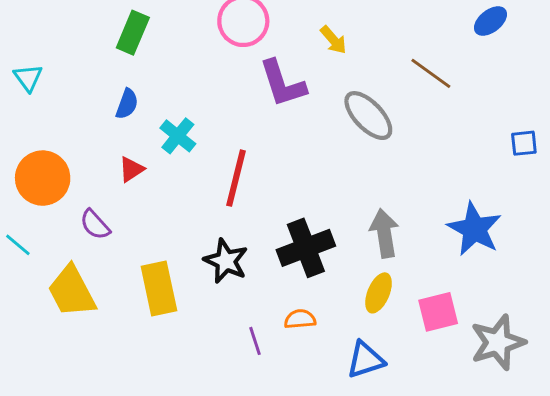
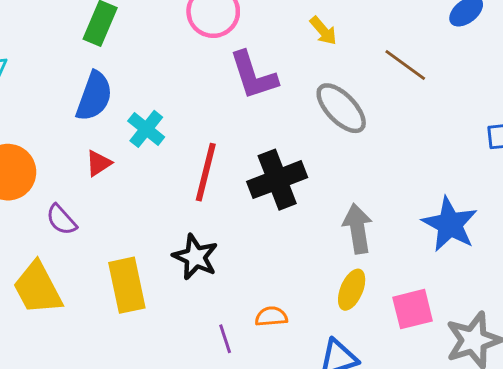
yellow arrow: (333, 40) -> (323, 31), moved
blue semicircle: (127, 104) -> (94, 96), size x1.6
black cross: (306, 248) -> (277, 180), moved

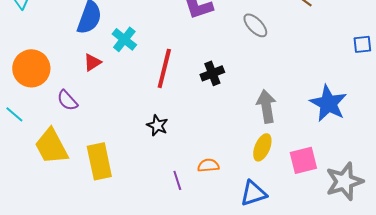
gray ellipse: (341, 108) -> (255, 25), size x0.7
black cross: (277, 180) -> (212, 73), size x0.6
black star: (195, 257) -> (157, 125), size x0.7
yellow rectangle: (127, 285) -> (99, 161), moved

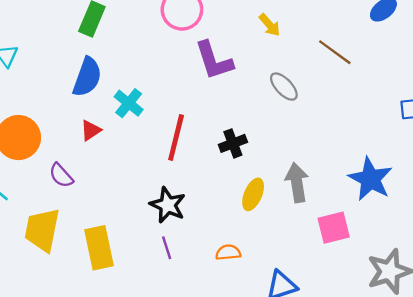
black star: (157, 125) -> (168, 205), size x1.4
yellow trapezoid: (51, 146) -> (42, 230), turned 39
yellow ellipse: (262, 147) -> (253, 194), moved
pink square: (303, 160) -> (334, 228), moved
purple line: (177, 180) -> (167, 248), moved

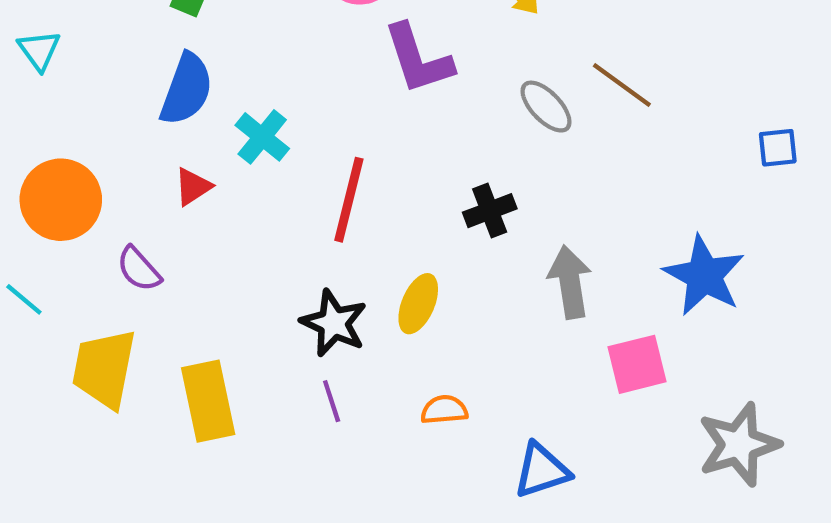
brown line: (335, 52) -> (622, 85), moved
black cross: (233, 143) -> (490, 211), moved
yellow ellipse: (253, 194) -> (418, 304), moved

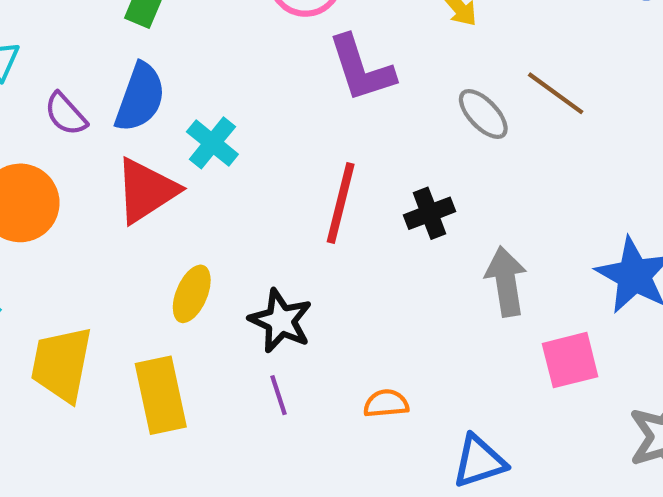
red triangle: (193, 187) -> (146, 191), size x1.8
red line: (349, 200) -> (341, 203), moved
purple semicircle: (139, 269) -> (66, 114), moved
yellow ellipse: (418, 304) -> (192, 294), moved

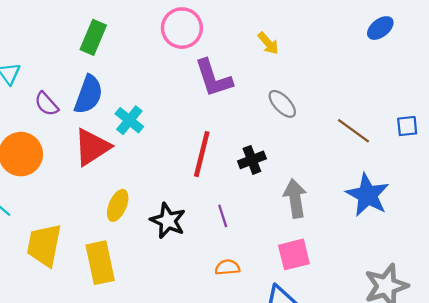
brown line: (556, 93) -> (353, 131), moved
pink square: (570, 360) -> (294, 254), moved
purple line: (279, 395) -> (223, 216), moved

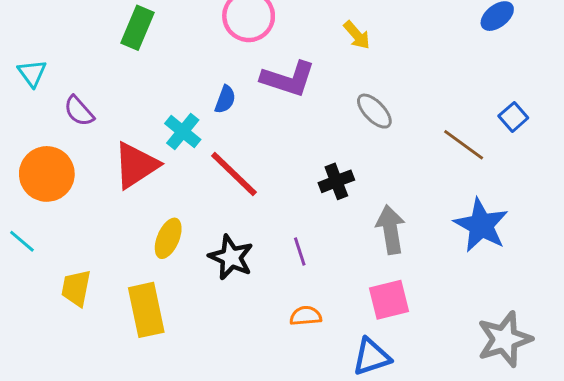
purple L-shape: (213, 78) -> (288, 79), turned -54
blue semicircle: (88, 95) -> (225, 99), moved, size x0.6
blue square: (407, 126) -> (513, 117), moved, turned -35
red line: (202, 154) -> (234, 174), moved, turned -60
yellow trapezoid: (44, 245) -> (76, 288), size x0.7

